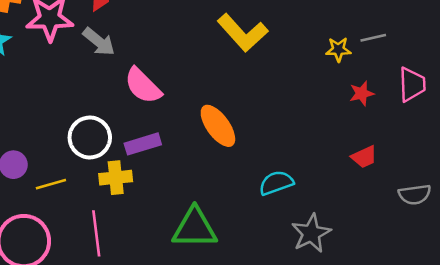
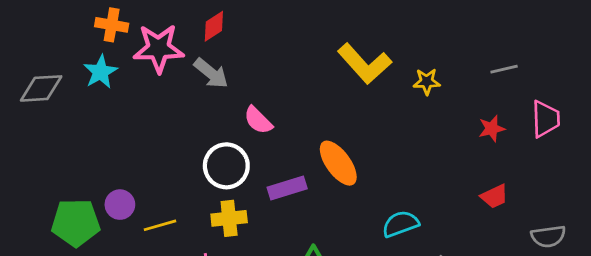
yellow star: (338, 49) -> (427, 82), moved
pink semicircle: (143, 86) -> (258, 120), size x0.7
white circle: (90, 137) -> (226, 166), moved
purple rectangle: (143, 144) -> (287, 188), moved

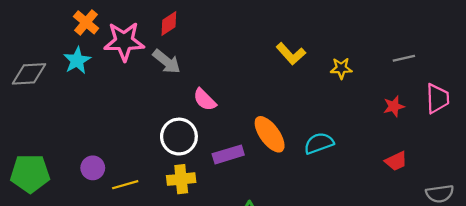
orange cross: (112, 25) -> (86, 22), turned 30
yellow L-shape: (365, 64) -> (291, 54), size x0.7
green pentagon: (76, 223) -> (30, 173), moved
cyan semicircle: (400, 224) -> (319, 143), moved

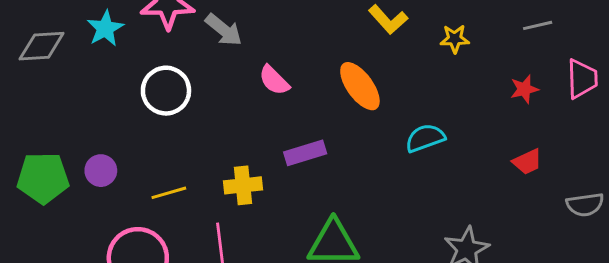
orange ellipse: (270, 134) -> (360, 86), moved
white circle: (179, 137) -> (166, 91), moved
purple circle: (93, 168) -> (101, 171), moved

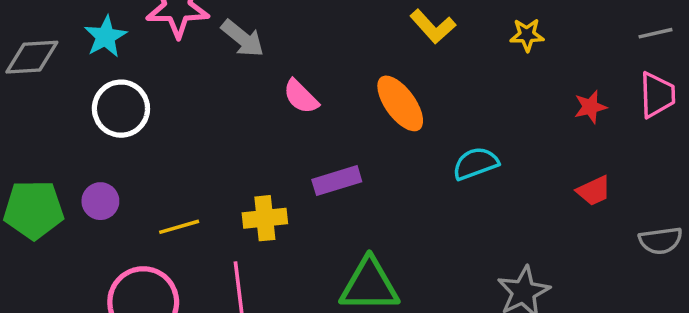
gray line: (538, 25) -> (655, 33), moved
yellow star: (455, 39) -> (527, 35), moved
white circle: (166, 91) -> (121, 109), moved

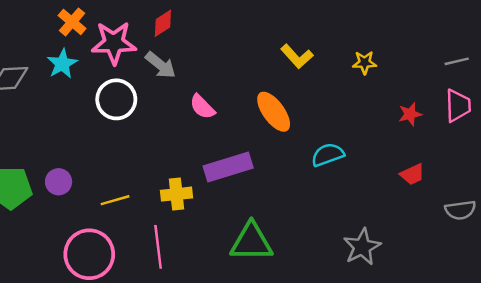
white circle: (121, 109) -> (116, 99), moved
purple rectangle: (337, 181) -> (228, 167), size x1.4

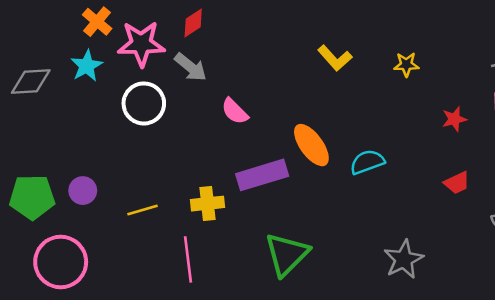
orange ellipse: (274, 112) -> (311, 145), moved
green triangle: (251, 242) -> (287, 254), turned -45
pink circle: (89, 254) -> (61, 262), moved

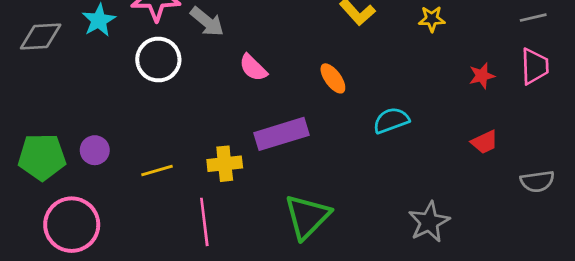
orange ellipse: (311, 145) -> (333, 78), moved, size x0.7

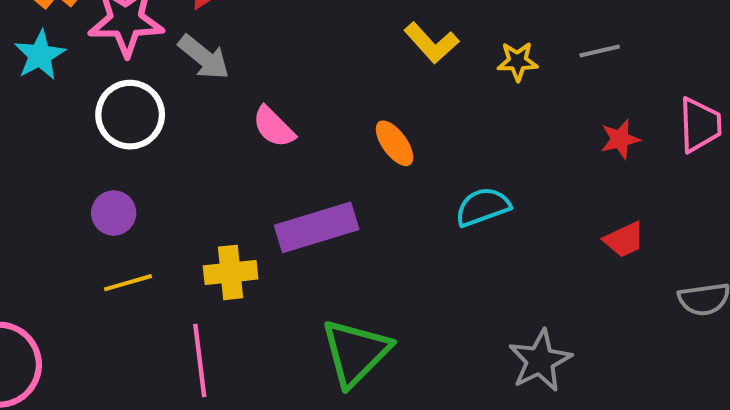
gray line: (533, 18) -> (600, 51), moved
yellow star: (432, 19) -> (518, 61), moved
purple circle: (95, 150) -> (114, 213), moved

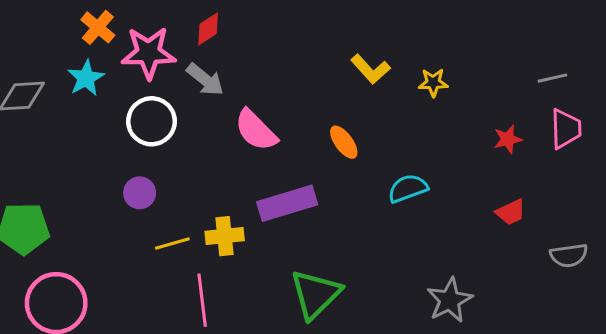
gray line: (600, 51) -> (552, 78), moved
pink semicircle: (274, 127) -> (256, 130), size x1.4
yellow line: (128, 283) -> (172, 243), moved

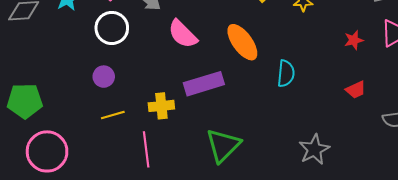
orange ellipse: (344, 142) -> (242, 42), size x1.6
cyan semicircle: (408, 188) -> (286, 74), turned 116
yellow line: (172, 243) -> (113, 115), moved

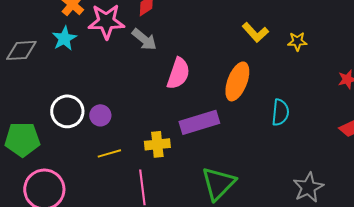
white circle: (112, 28) -> (67, 111), moved
pink semicircle: (183, 34) -> (178, 73), turned -116
orange ellipse: (242, 42) -> (237, 81), turned 57

